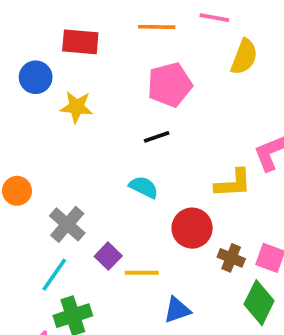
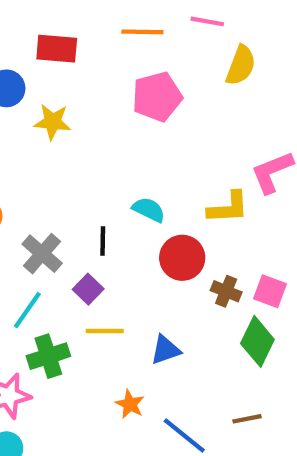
black line: (157, 137) -> (103, 241), moved, turned -70
cyan semicircle: (144, 187) -> (149, 210), moved
yellow line: (142, 273) -> (105, 331), moved

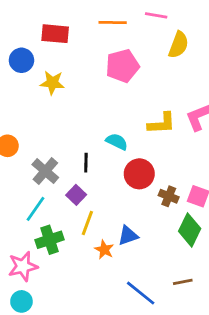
yellow L-shape: (228, 208) -> (162, 123), moved
yellow line: (105, 331) -> (87, 223), turned -70
orange star: (130, 404) -> (104, 250), moved

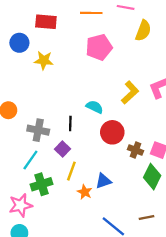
yellow L-shape: (162, 123) -> (130, 93), turned -40
gray cross: (45, 171) -> (38, 130), turned -30

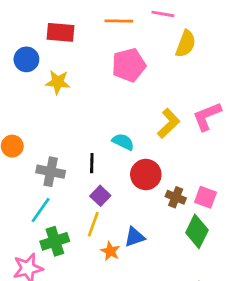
purple square: (63, 149) -> (100, 196), moved

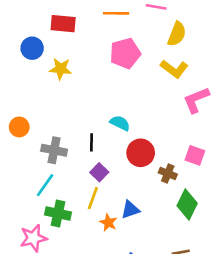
yellow L-shape: (169, 123) -> (174, 69), moved, turned 80
pink square: (206, 197) -> (195, 155), moved
green cross: (55, 241) -> (58, 214), turned 30

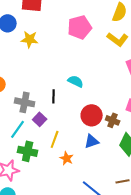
red circle: (141, 153) -> (92, 115), moved
purple square: (99, 172) -> (40, 119), moved
blue triangle: (130, 210) -> (92, 141), moved

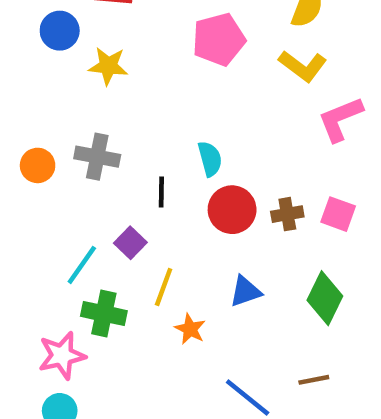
cyan semicircle: (76, 81) -> (210, 159), turned 49
gray cross: (25, 102) -> (97, 157), moved
red circle: (92, 115) -> (232, 210), moved
brown cross: (113, 120) -> (287, 214), moved, turned -32

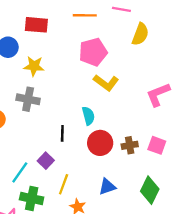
yellow L-shape: (303, 66) -> (106, 83), moved
gray cross: (97, 157) -> (28, 99), moved

